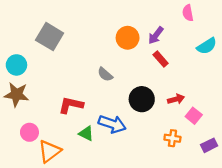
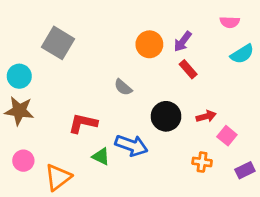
pink semicircle: (188, 13) -> (230, 22), moved, turned -77
pink circle: (29, 132) -> (23, 161), moved

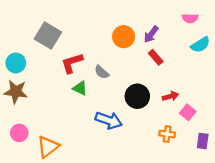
red L-shape: (83, 123) -> (72, 63), moved, turned -30
green triangle: (101, 156) -> (80, 88), moved
purple rectangle: (245, 170) -> (203, 141), turned -56

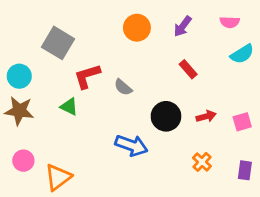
purple arrow: (151, 34) -> (183, 26), moved
orange circle: (124, 37) -> (137, 28), moved
green triangle: (80, 88) -> (69, 107), moved
pink square: (188, 112) -> (242, 122), moved, turned 35
orange cross: (167, 134) -> (202, 162), turned 35

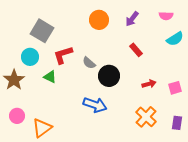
cyan circle: (19, 76) -> (30, 57), moved
brown star: (19, 111) -> (14, 80), turned 30
black circle: (166, 116) -> (109, 76), moved
orange cross: (202, 162) -> (146, 117), size x1.5

